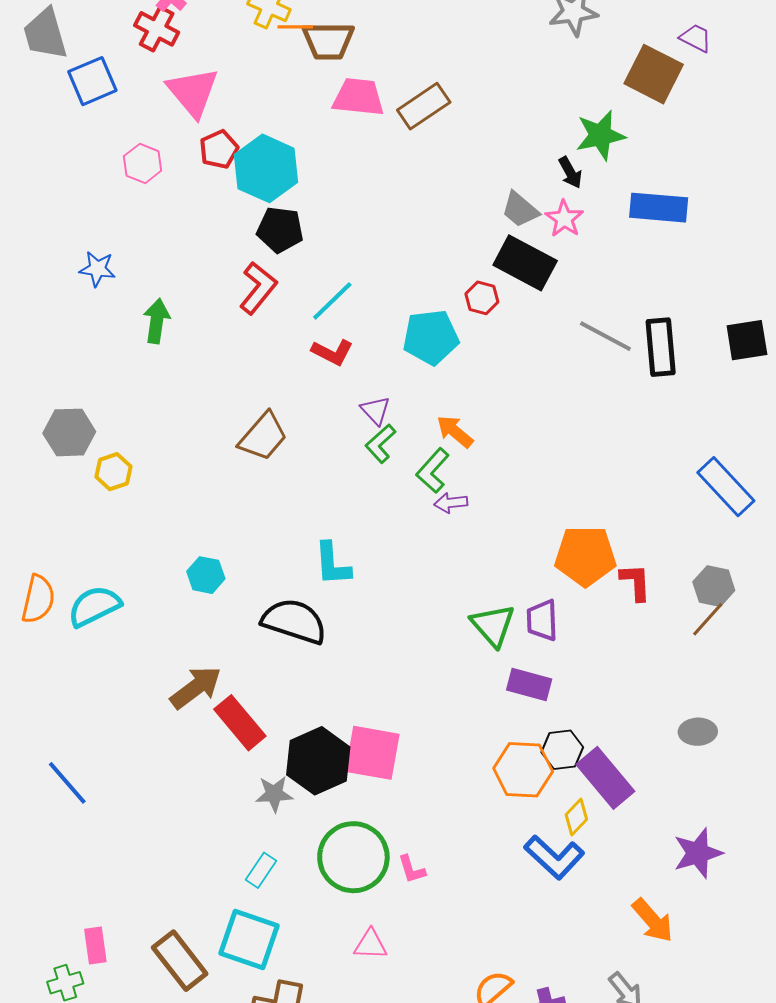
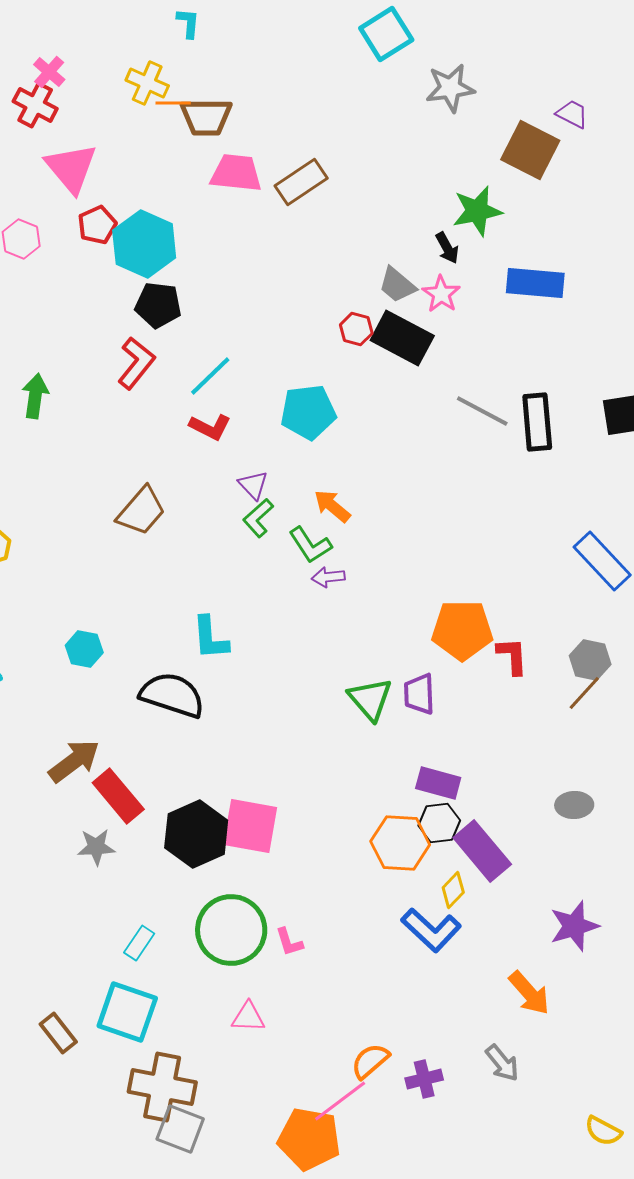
red hexagon: (482, 298) -> (356, 329), moved
green L-shape: (433, 471) -> (310, 545), turned -75
purple rectangle: (529, 684) -> (438, 783), moved
gray star: (274, 794) -> (96, 847), moved
brown rectangle: (180, 961) -> (58, 1033), size x0.7

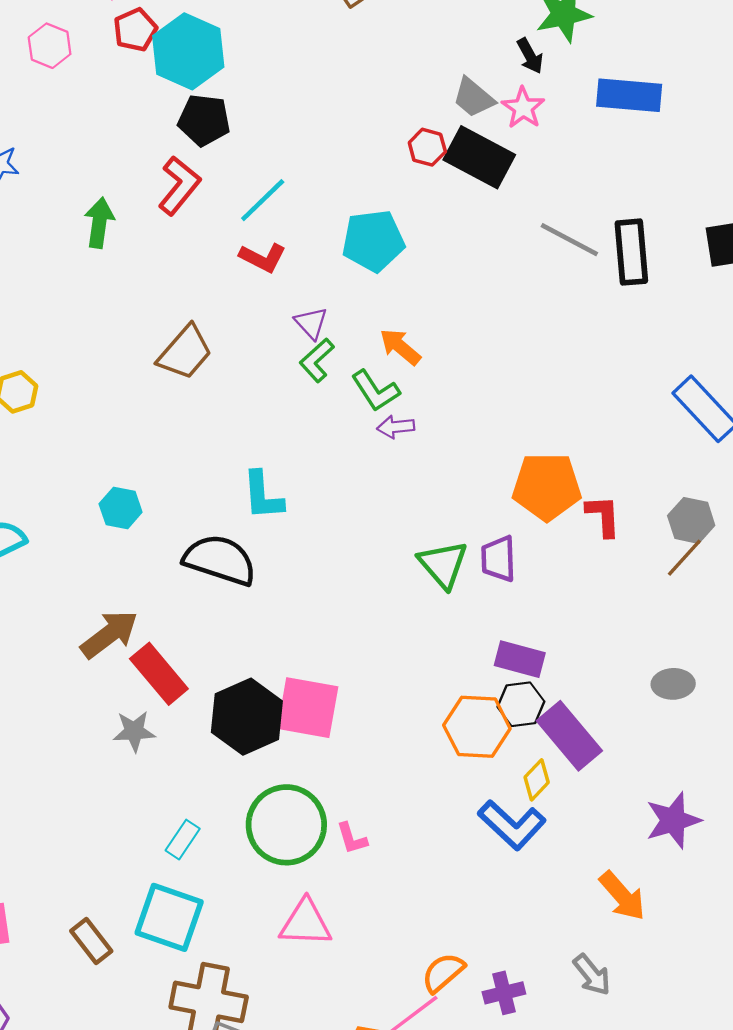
green arrow: (35, 396) -> (99, 223), moved
pink triangle: (248, 1017) -> (306, 923), size x1.4

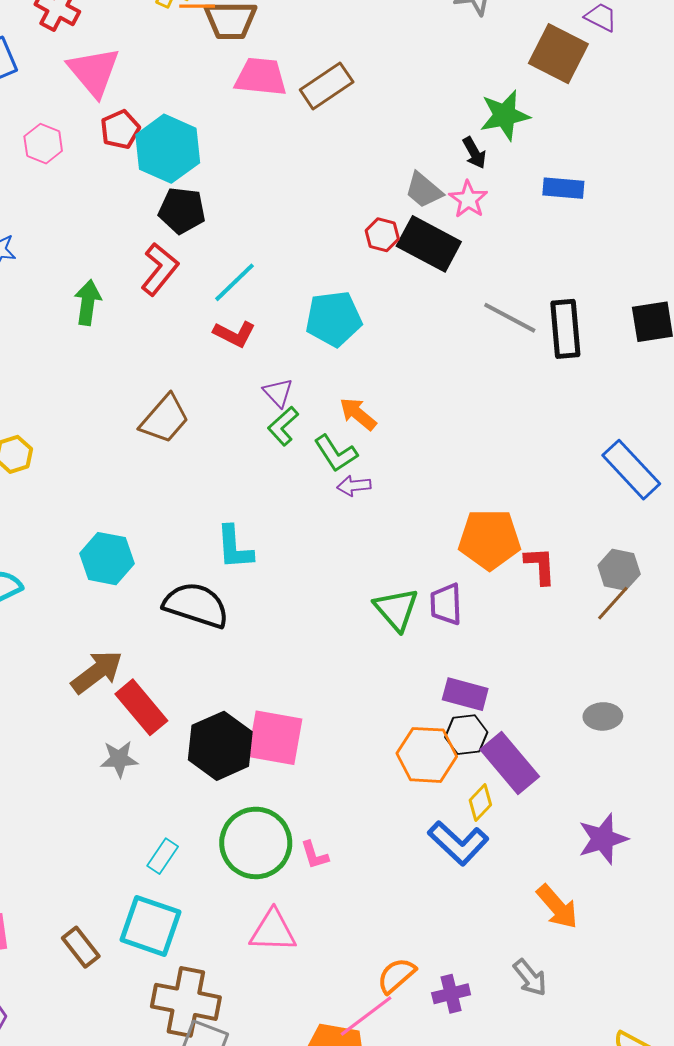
blue rectangle: (629, 95) -> (563, 188), size x0.7
cyan hexagon: (121, 508) -> (107, 559), size x1.4

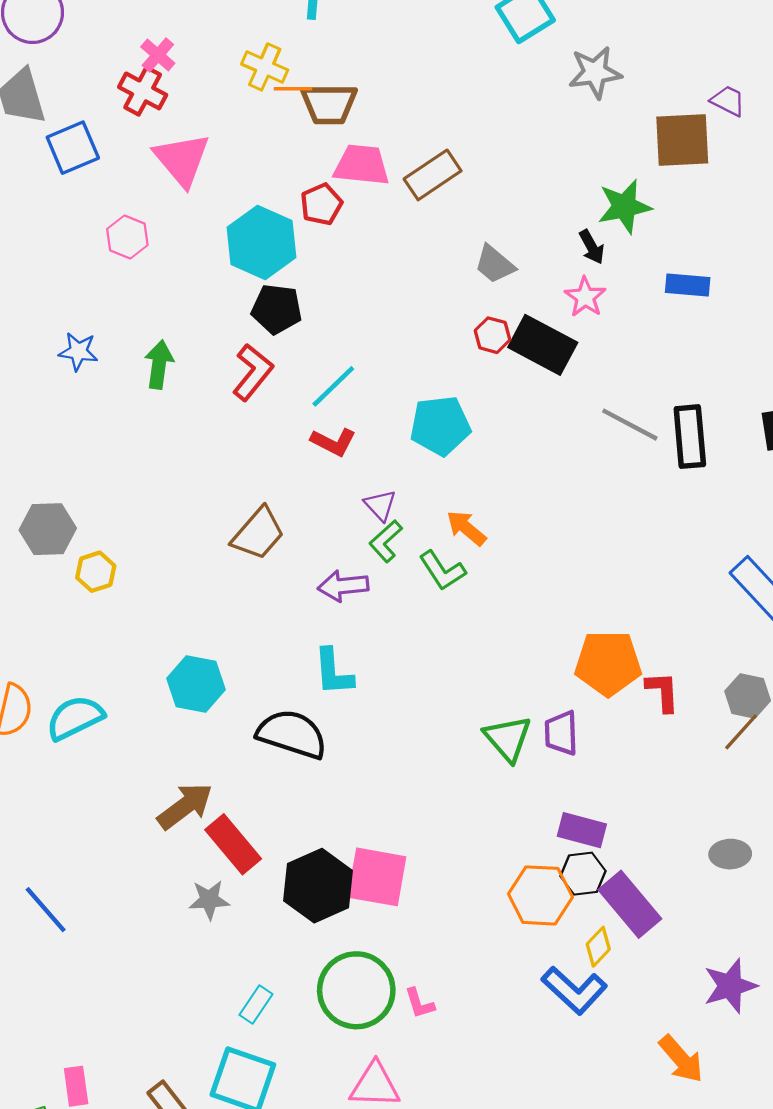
brown square: (558, 54) -> (682, 140), turned -30
red pentagon: (120, 129) -> (321, 204), moved
gray trapezoid: (424, 190) -> (495, 264), moved
green arrow: (88, 303) -> (159, 365), moved
purple arrow: (354, 486) -> (343, 586), moved, size x1.4

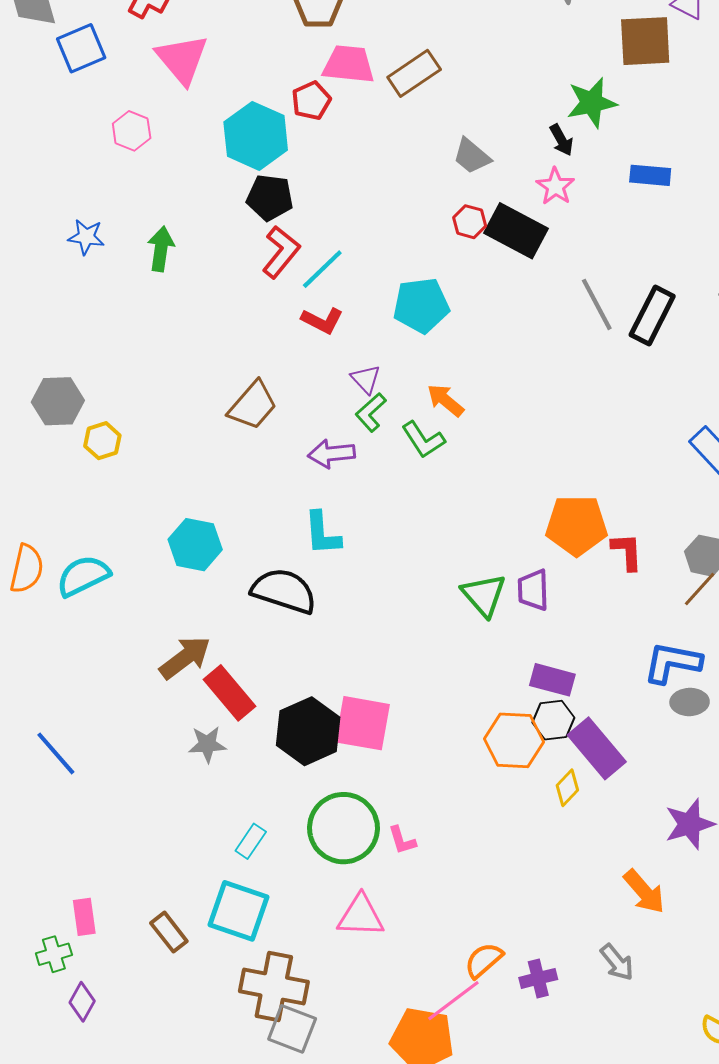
red L-shape: (253, 372) -> (281, 252), moved
gray line: (630, 425) -> (597, 304), turned 34
black rectangle: (690, 437) -> (652, 316), turned 32
blue L-shape: (574, 990) -> (672, 663), moved, turned 148

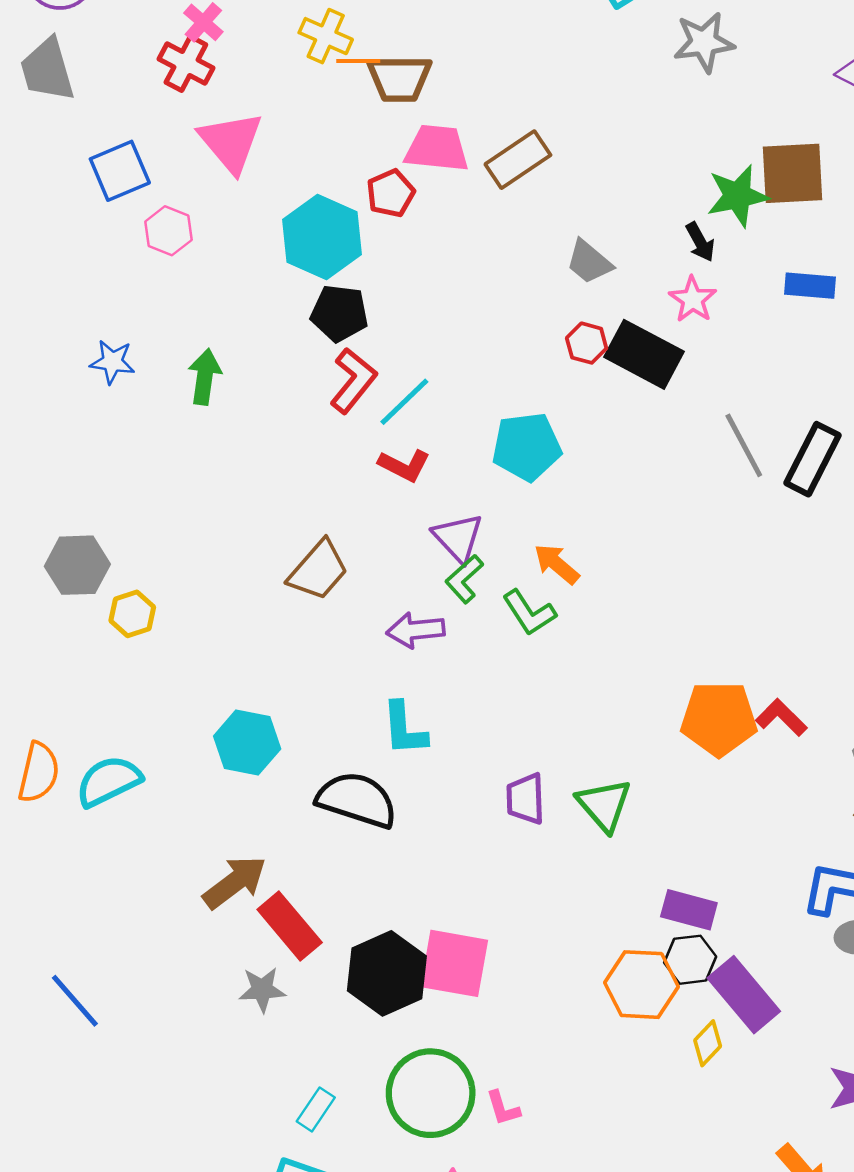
brown square: (645, 41) -> (793, 173), moved
blue square: (81, 48) -> (120, 171), moved
purple triangle: (366, 379) -> (458, 538), size x1.4
red L-shape: (627, 552) -> (781, 718), moved, turned -42
purple trapezoid: (533, 590) -> (525, 799), moved

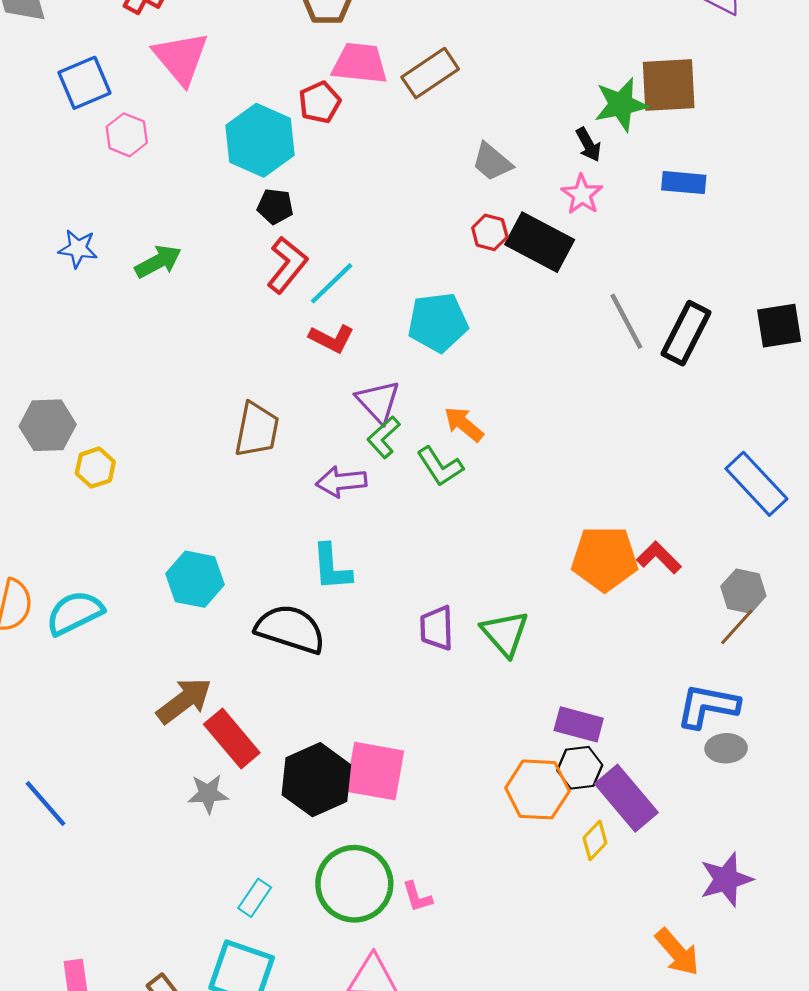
black pentagon: (339, 313) -> (275, 206), size x0.7
green arrow: (205, 377) -> (158, 262), turned 54
brown trapezoid: (318, 570) -> (257, 430), turned -30

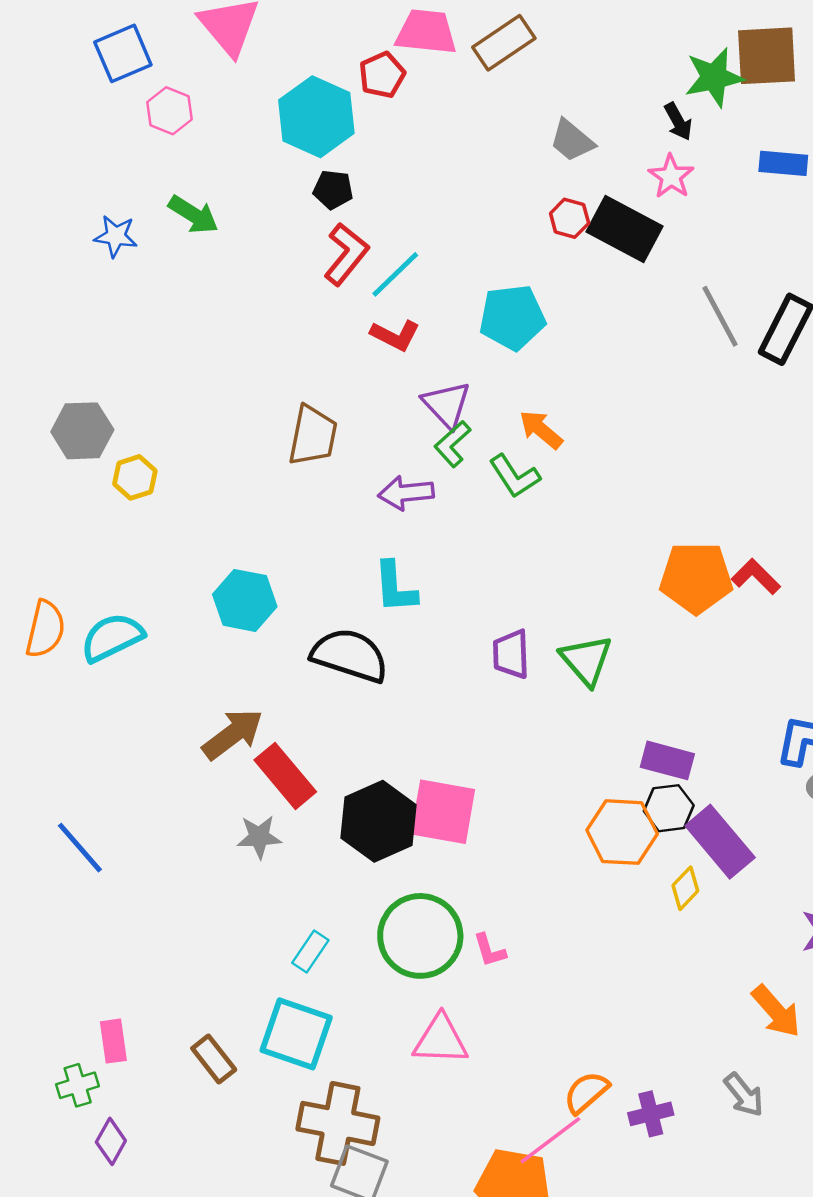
green arrow: (158, 262) -> (193, 215), moved, turned 60

